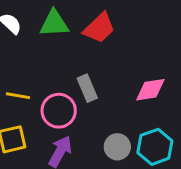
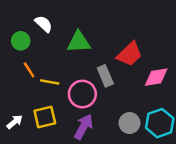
green triangle: (54, 23) -> (79, 42), moved
red trapezoid: (99, 28) -> (129, 54), moved

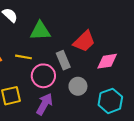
yellow line: (50, 82) -> (24, 57), moved
gray circle: (129, 123) -> (78, 86), moved

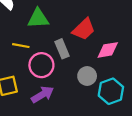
gray circle: (78, 86) -> (87, 76), moved
purple arrow: (44, 104) -> (43, 94), turned 30

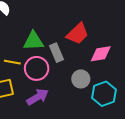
green triangle: (38, 18) -> (33, 41), moved
yellow line: (21, 46) -> (12, 62), moved

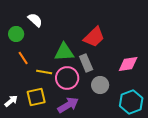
red trapezoid: (78, 34) -> (94, 37), moved
gray circle: (81, 79) -> (100, 85), moved

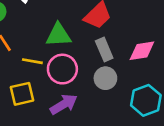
gray rectangle: (86, 63) -> (104, 49), moved

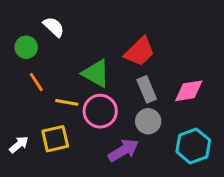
green triangle: (58, 35) -> (96, 73), turned 32
purple arrow: (64, 104) -> (123, 150), moved

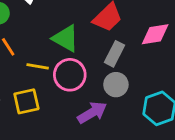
gray rectangle: (147, 89) -> (115, 54), turned 50
pink diamond: (189, 91) -> (155, 34), moved

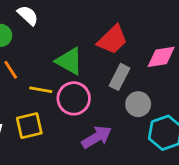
gray circle: (116, 85) -> (138, 104), moved

